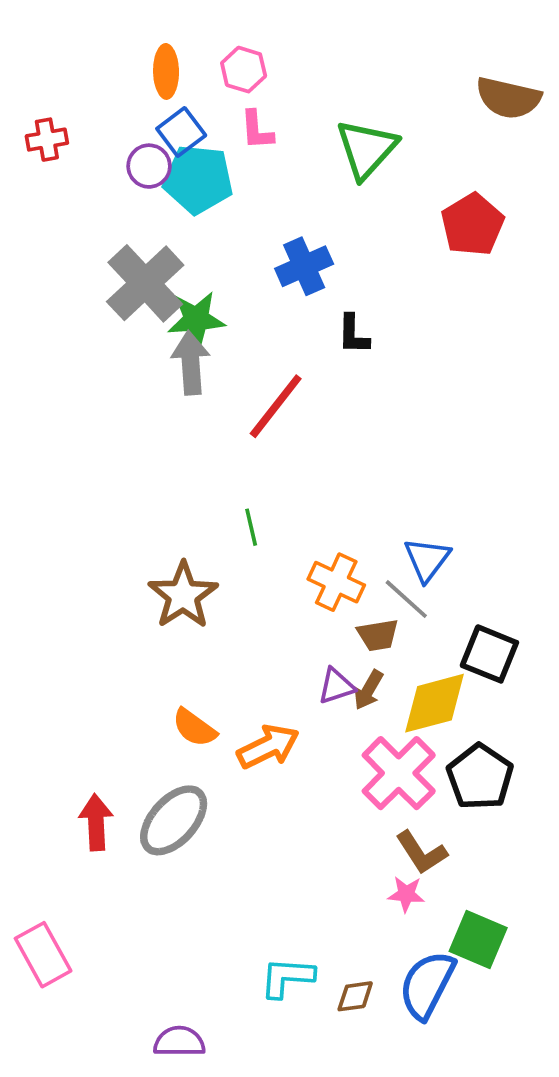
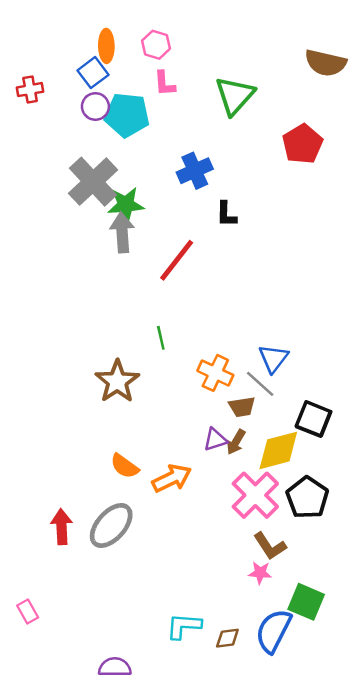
blue square: (181, 132) -> (93, 73), moved
pink rectangle: (43, 955) -> (28, 611), size x0.6

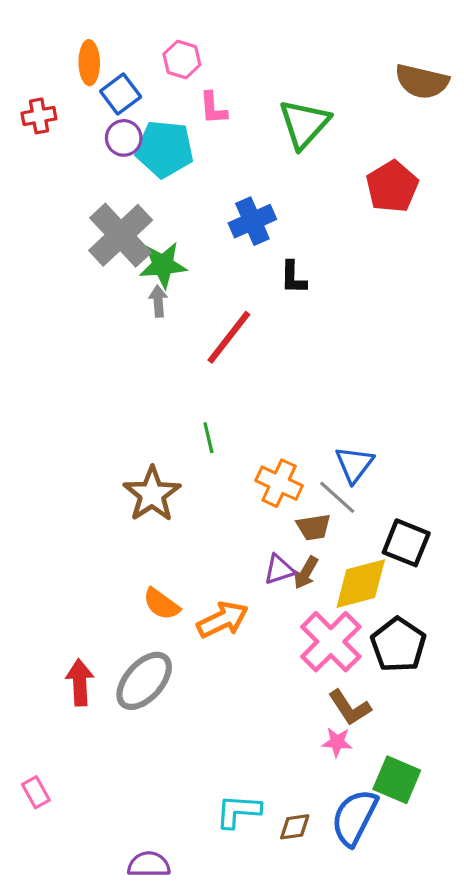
pink hexagon: (156, 45) -> (182, 59), moved
orange ellipse: (106, 46) -> (89, 63), moved
gray arrow: (122, 232) -> (158, 301), size x0.6

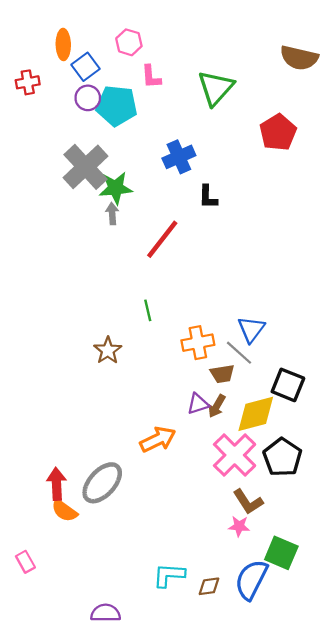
orange cross: (279, 483) -> (198, 343), turned -36
brown star: (152, 494) -> (108, 350), size x0.7
orange semicircle: (161, 604) -> (64, 511), moved

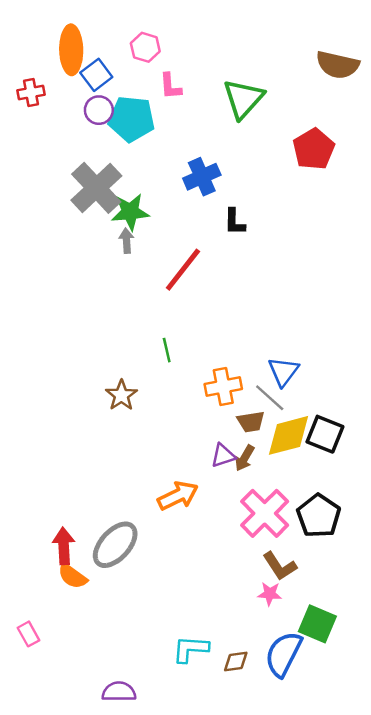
orange ellipse: (63, 44) -> (71, 50), size x1.4
yellow diamond: (256, 414) -> (289, 435), moved

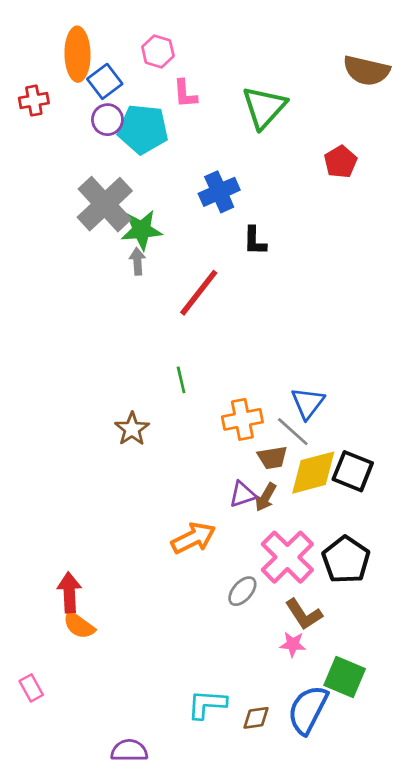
red pentagon: (314, 149) -> (341, 162), size x0.7
gray ellipse: (115, 545) -> (242, 591), moved, size x0.6

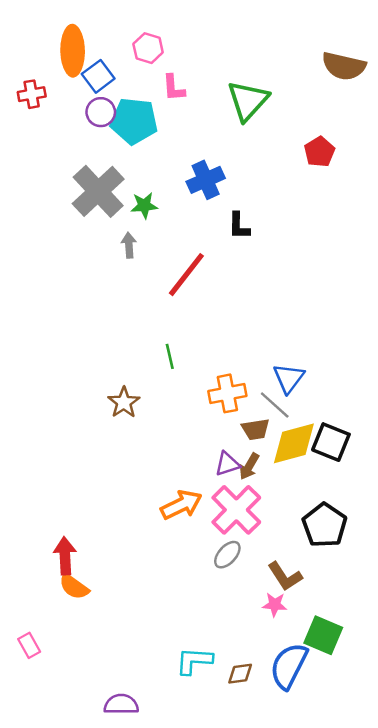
green star: (142, 230) -> (144, 205), moved, size x0.7
pink cross: (287, 557) -> (236, 510), moved

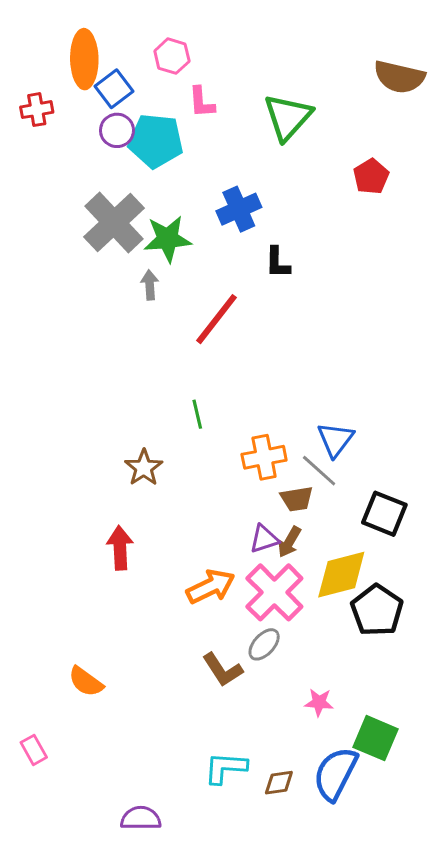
green star: (144, 205) -> (168, 239), size x1.5
yellow diamond: (294, 443) -> (341, 575), moved
red arrow: (65, 556) -> (120, 548), moved
brown L-shape: (285, 576) -> (222, 670), moved

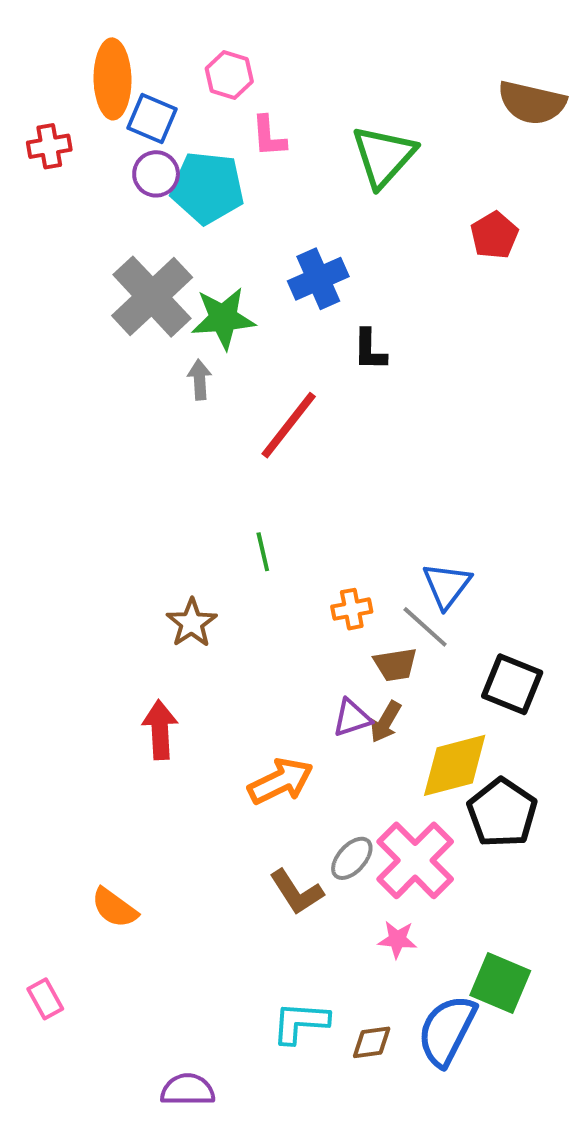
blue square: (114, 89) -> (152, 119), turned -30
orange cross: (264, 457) -> (352, 609), size x0.7
pink cross: (274, 592) -> (415, 860), moved
pink star: (319, 702) -> (397, 939), moved

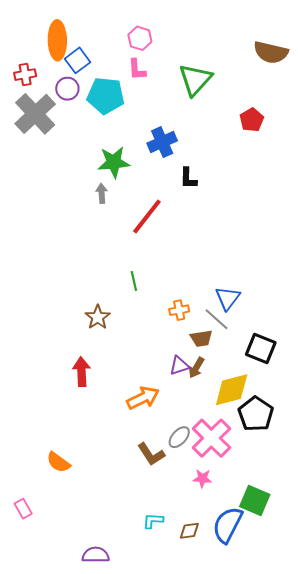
pink hexagon: (229, 75) -> (140, 38), moved
blue square: (152, 119) -> (77, 60), turned 30
purple circle: (156, 174) -> (67, 89), moved
gray cross: (152, 297) -> (35, 114), moved
cyan L-shape: (300, 1023) -> (153, 521), size x0.7

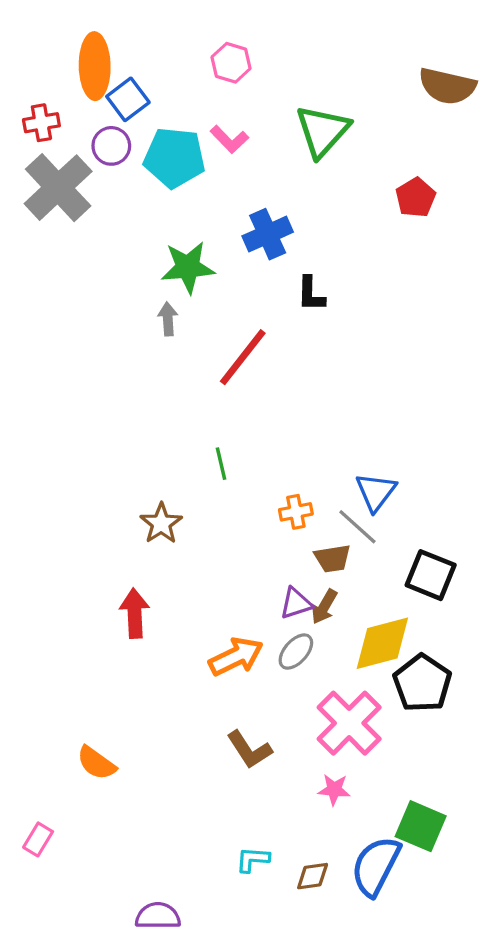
pink L-shape: (137, 69) -> (229, 139), moved, turned -40
gray ellipse: (179, 437) -> (296, 652), moved
pink rectangle: (23, 509) -> (38, 839), turned 60

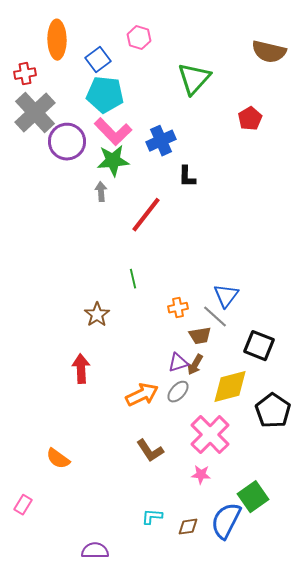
blue square: (128, 99) -> (98, 60), moved
pink L-shape: (229, 139) -> (113, 132), moved, size x1.6
purple circle: (111, 146) -> (67, 142), moved, size x1.6
black pentagon: (422, 683) -> (273, 411), moved
green square: (421, 826) -> (253, 497), turned 32

